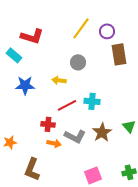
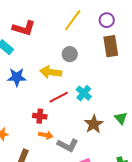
purple circle: (107, 31) -> (107, 20), moved
yellow arrow: (59, 80) -> (51, 72), size x1.5
cyan cross: (92, 101) -> (84, 93), turned 35
gray L-shape: (75, 136) -> (68, 145), moved

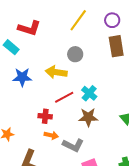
brown star: (94, 124) -> (88, 117), moved, turned 30

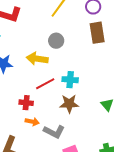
cyan cross: (89, 93) -> (70, 80), turned -35

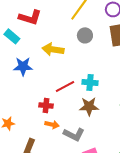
gray circle: (56, 41) -> (85, 35), moved
yellow arrow: (37, 59) -> (53, 49), moved

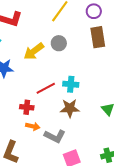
gray circle: (85, 35) -> (59, 43), moved
yellow arrow: (53, 49) -> (34, 51), turned -45

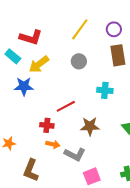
yellow arrow: (34, 51) -> (39, 64), moved
cyan cross: (71, 84) -> (105, 90), moved

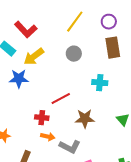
red L-shape: (31, 37) -> (26, 30), turned 30

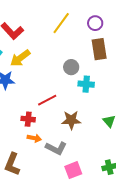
gray circle: (74, 54) -> (71, 67), moved

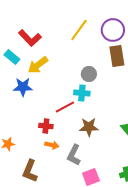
purple circle: (95, 23) -> (113, 30), size x1.5
cyan cross: (86, 84) -> (82, 93), moved
gray L-shape: (56, 148) -> (74, 155), turned 90

